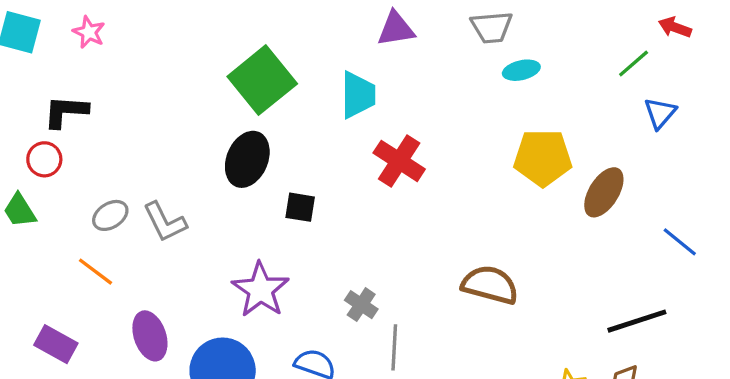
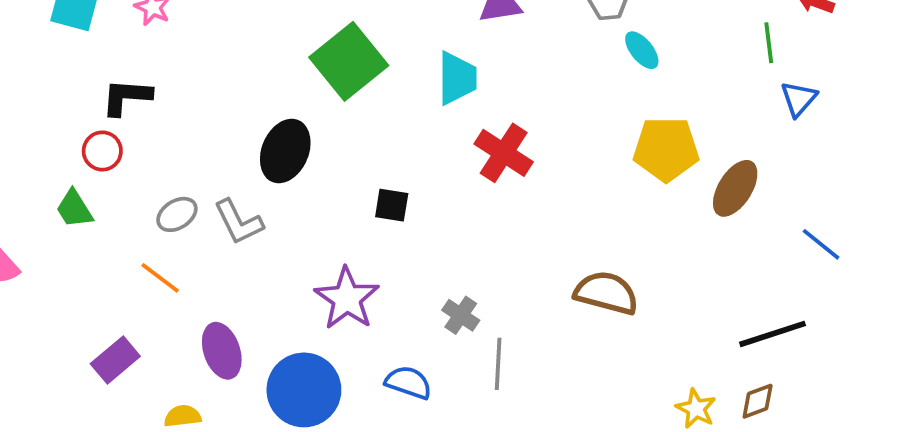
green line: (634, 64) -> (769, 43), turned -56
cyan ellipse: (521, 70) -> (642, 50), turned 64
black ellipse: (247, 159) -> (285, 151), moved
purple rectangle: (56, 344) -> (115, 360), turned -69

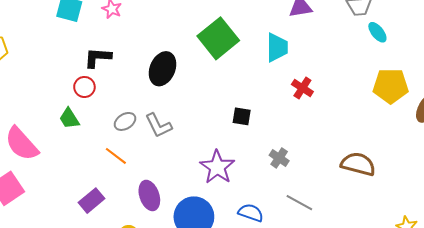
black ellipse: (285, 151) -> (163, 69), moved
red cross: (504, 153) -> (302, 88), size x0.7
gray cross: (461, 315) -> (279, 158), moved
gray line: (498, 364) -> (299, 203), turned -64

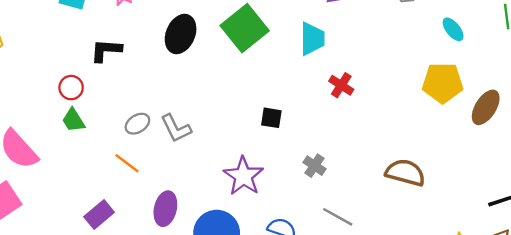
cyan ellipse: (377, 32) -> (453, 29), moved
black ellipse: (163, 69) -> (181, 34), moved
red circle: (84, 87) -> (71, 88), moved
purple ellipse: (149, 195) -> (165, 209), turned 32

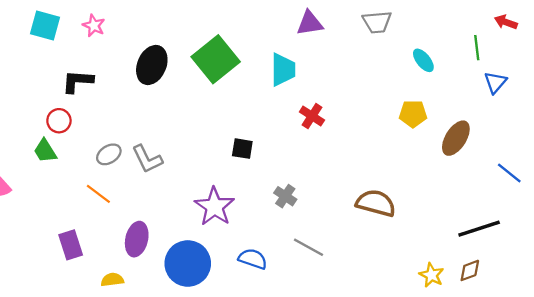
yellow pentagon: (443, 83) -> (413, 114), size x0.7
red circle: (71, 88) -> (59, 121), moved
purple rectangle: (99, 214) -> (71, 245), turned -68

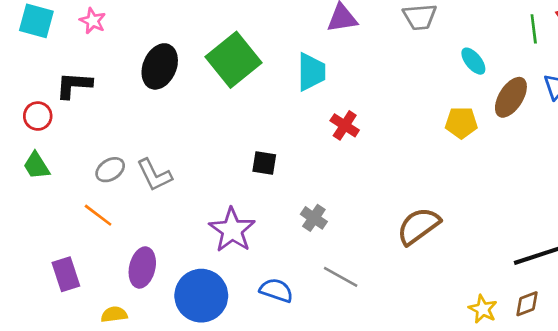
green line: (477, 48) -> (534, 29), moved
red circle: (59, 121) -> (38, 116), moved
brown ellipse: (456, 138) -> (511, 97), moved
brown semicircle: (376, 203) -> (418, 226), turned -51

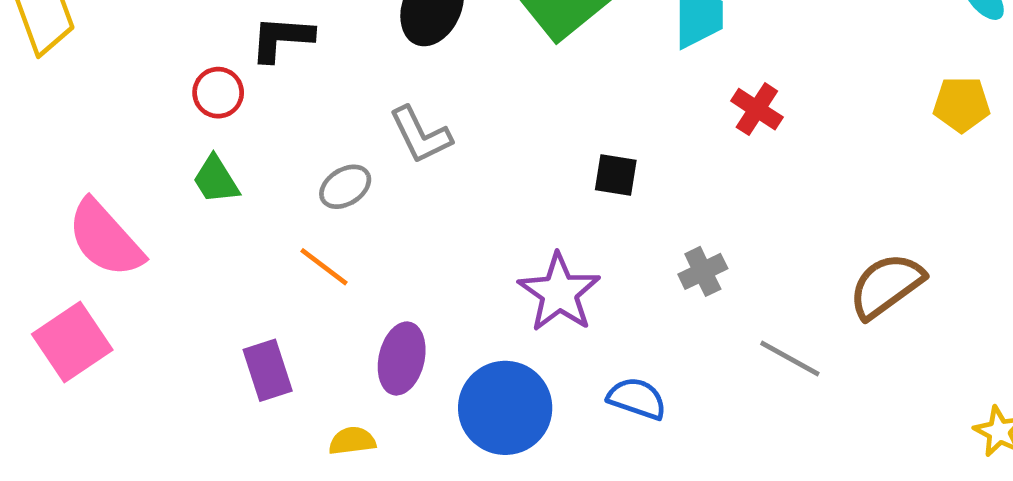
gray L-shape: (154, 175) -> (420, 135), moved
gray cross: (314, 218) -> (703, 271), turned 30
gray line: (341, 277) -> (790, 358), moved

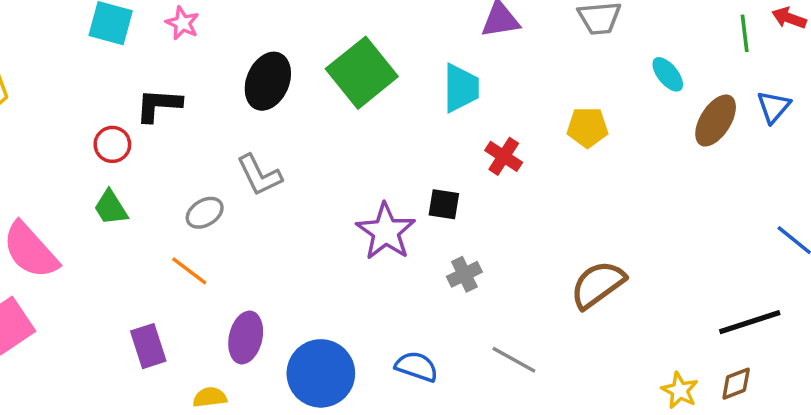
yellow pentagon: (962, 104) -> (587, 127), moved
black square: (616, 175) -> (444, 204), moved
purple star: (559, 293) -> (386, 232), moved
gray line: (790, 358) -> (514, 360), moved

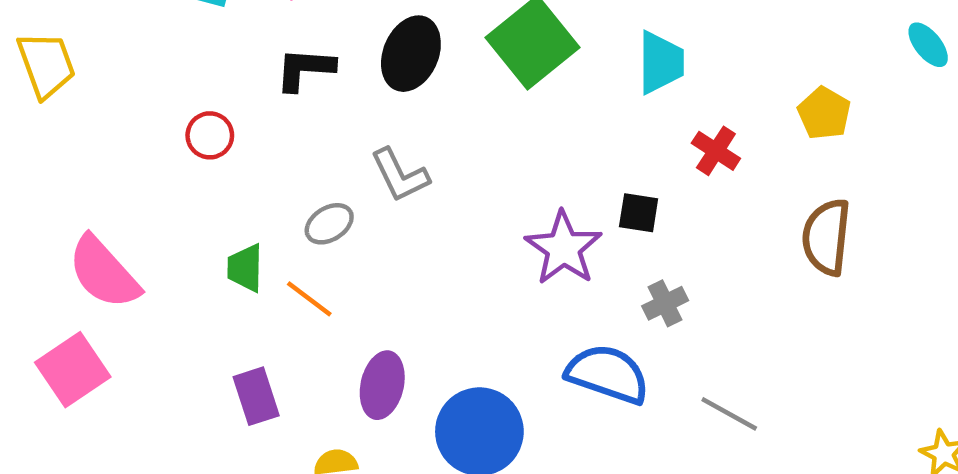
black L-shape: (159, 105) -> (305, 69), moved
yellow pentagon: (587, 127) -> (824, 113), turned 30
green trapezoid: (111, 208) -> (245, 268), moved, turned 33
brown semicircle: (598, 285) -> (826, 237), moved, turned -48
blue semicircle: (417, 367) -> (608, 374), moved, size x1.5

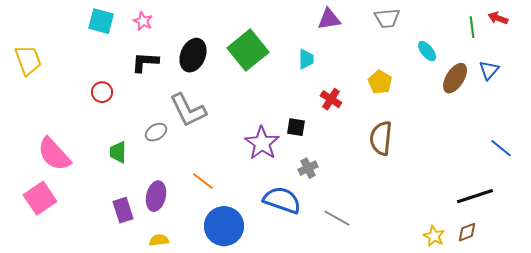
cyan trapezoid: (661, 62) -> (306, 59), size x0.7
gray L-shape: (400, 175) -> (188, 110), size x1.4
orange line: (309, 299) -> (203, 181), moved
purple ellipse: (382, 385) -> (156, 196), moved

